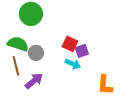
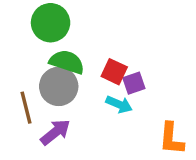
green semicircle: (18, 44) -> (67, 62), moved
gray circle: (36, 53) -> (59, 86), size x1.5

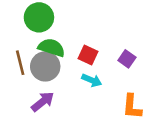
purple square: (134, 83) -> (127, 59), moved, turned -36
brown line: (26, 108) -> (20, 63), moved

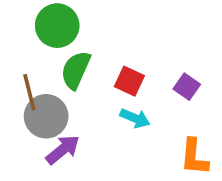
green semicircle: (52, 48) -> (76, 70), turned -84
gray circle: (45, 66) -> (46, 116), moved

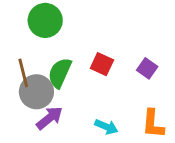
green semicircle: (76, 70) -> (60, 73), moved
cyan arrow: (135, 118) -> (106, 127), moved

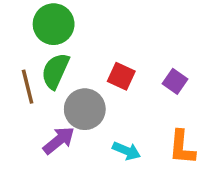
green semicircle: (60, 73) -> (55, 71), moved
gray circle: (36, 92) -> (85, 109), moved

